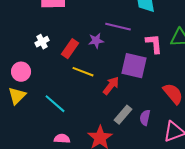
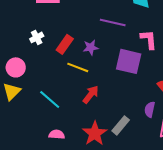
purple star: (96, 41) -> (91, 47), moved
red arrow: (111, 86) -> (91, 94), moved
gray rectangle: (123, 115) -> (121, 125), moved
purple semicircle: (145, 118) -> (150, 109), moved

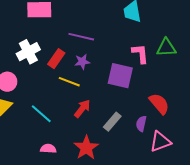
purple line: (113, 22) -> (81, 37), moved
white cross: (37, 37) -> (28, 52), size x1.6
gray rectangle: (121, 125) -> (112, 122), moved

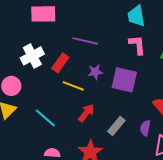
pink L-shape: (140, 54) -> (137, 45), moved
purple star: (82, 62) -> (95, 72), moved

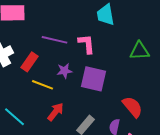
pink L-shape: (137, 45) -> (87, 44), moved

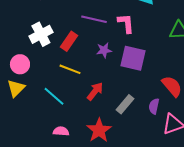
yellow line: (43, 85) -> (70, 69), moved

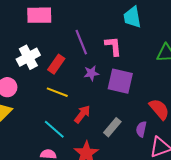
purple line: (94, 19) -> (81, 42), turned 55
cyan line: (54, 96) -> (54, 129), moved

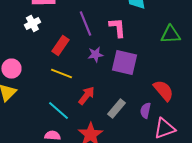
white cross: (28, 57) -> (32, 24), moved, size x0.7

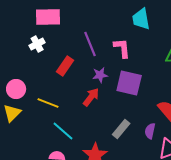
yellow line: (61, 74) -> (48, 103), moved
red arrow: (86, 96) -> (91, 97), moved

